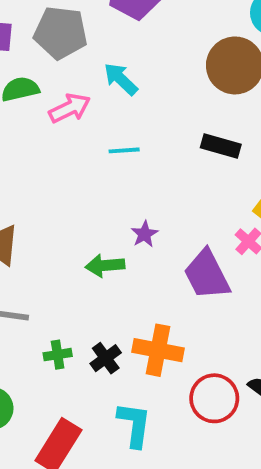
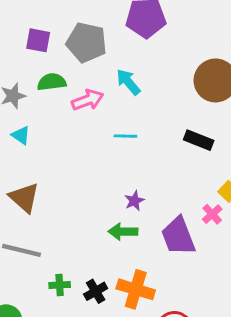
green arrow: (105, 266) -> (123, 232), moved

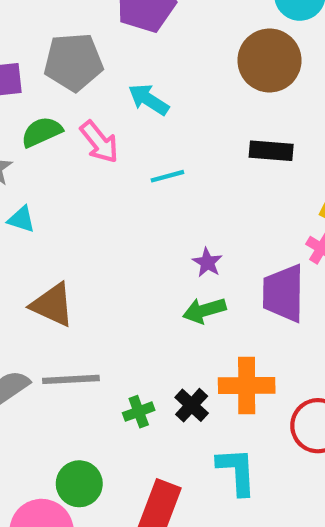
pink arrow: (88, 100) -> (99, 142), turned 88
purple trapezoid: (178, 236) -> (283, 293), turned 39

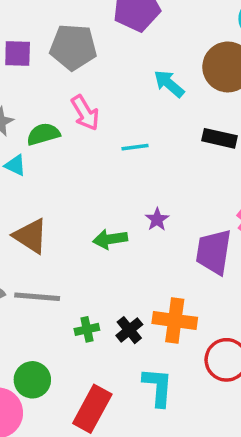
cyan arrow: (149, 99) -> (169, 84), moved
green semicircle: (42, 132) -> (43, 134), moved
green arrow: (204, 310) -> (110, 239), moved

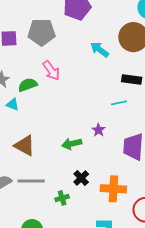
cyan line: (135, 147) -> (119, 103), moved
black cross: (129, 330) -> (81, 178), moved

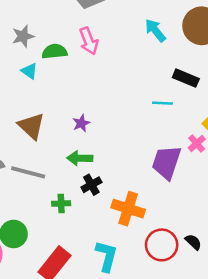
purple star: (98, 130) -> (81, 123), moved
green arrow: (72, 144) -> (80, 158), moved

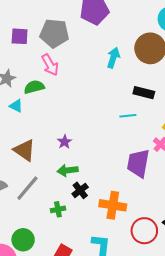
cyan arrow: (155, 30) -> (113, 58), turned 66
pink arrow: (89, 41) -> (50, 65), moved
gray line: (28, 172) -> (27, 188), turned -56

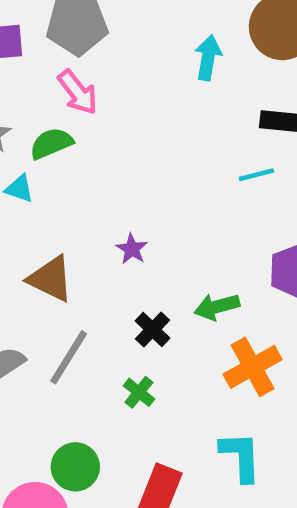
green arrow: (68, 170) -> (217, 307), moved
black cross: (80, 190) -> (152, 329), moved
orange cross: (113, 205) -> (253, 367), turned -30
green cross: (58, 209) -> (139, 392), turned -32

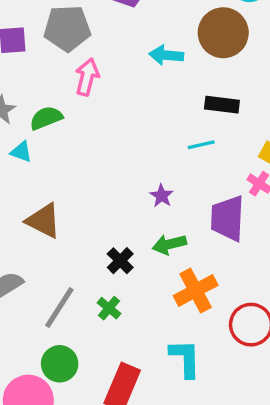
cyan arrow: (208, 58) -> (166, 55), turned -96
pink arrow: (78, 92) -> (87, 77), moved, turned -129
purple star: (132, 249) -> (162, 196), moved
gray line: (69, 357) -> (59, 307), moved

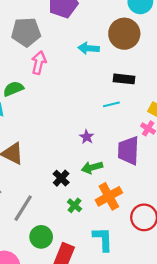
green cross: (109, 308) -> (75, 205), moved
green circle: (60, 364) -> (41, 237), moved

